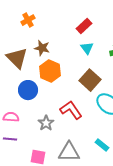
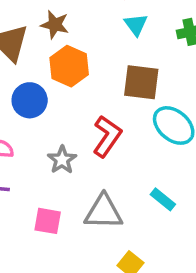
brown square: (90, 80) -> (141, 82), turned -35
red L-shape: (71, 110) -> (107, 136), turned 70

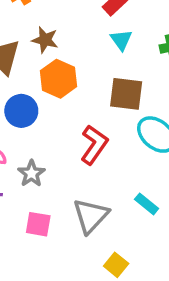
gray star: (62, 160) -> (31, 173), moved
gray triangle: (103, 212) -> (91, 216), turned -48

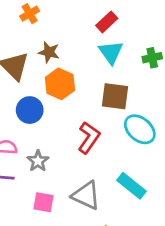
cyan triangle: (121, 40) -> (111, 52), size x1.4
cyan rectangle: (147, 204) -> (132, 186), size x1.5
gray triangle: (91, 216) -> (86, 195), turned -48

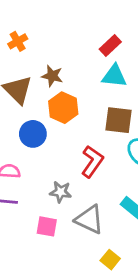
orange cross: (30, 14) -> (18, 41), moved
cyan triangle: (111, 52) -> (114, 76), turned -48
gray star: (38, 161) -> (60, 192), moved, turned -30

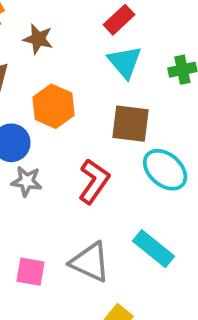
brown star: (52, 76) -> (38, 39), moved
cyan triangle: (114, 76) -> (125, 62), turned 44
gray star: (60, 192) -> (27, 181), moved

